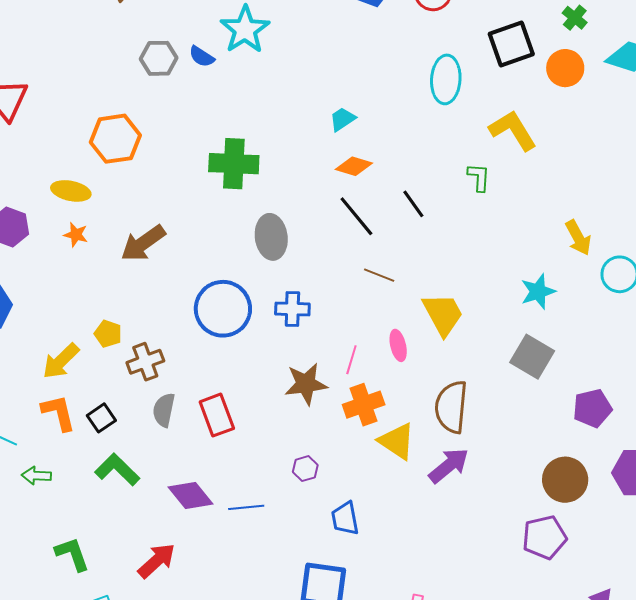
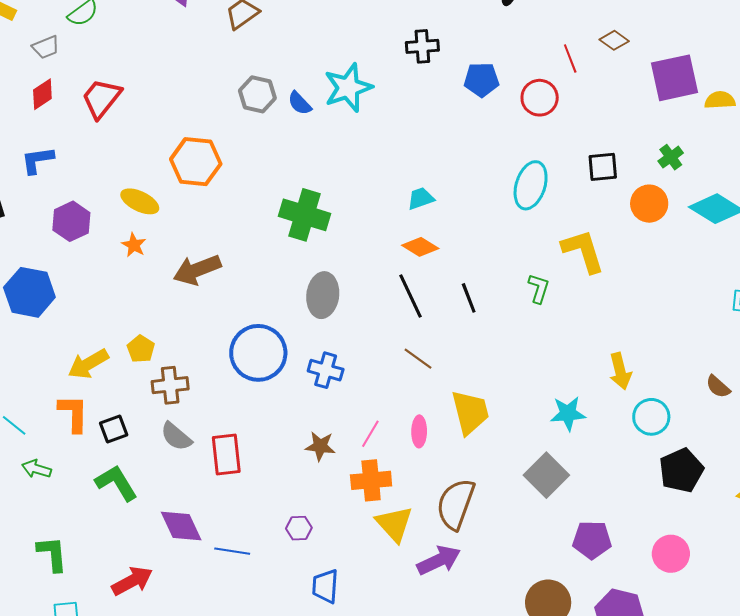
black square: (511, 44) -> (603, 167), size x0.7
brown star: (306, 384) -> (320, 446), size x0.7
gray semicircle: (164, 410) -> (176, 437), turned -76

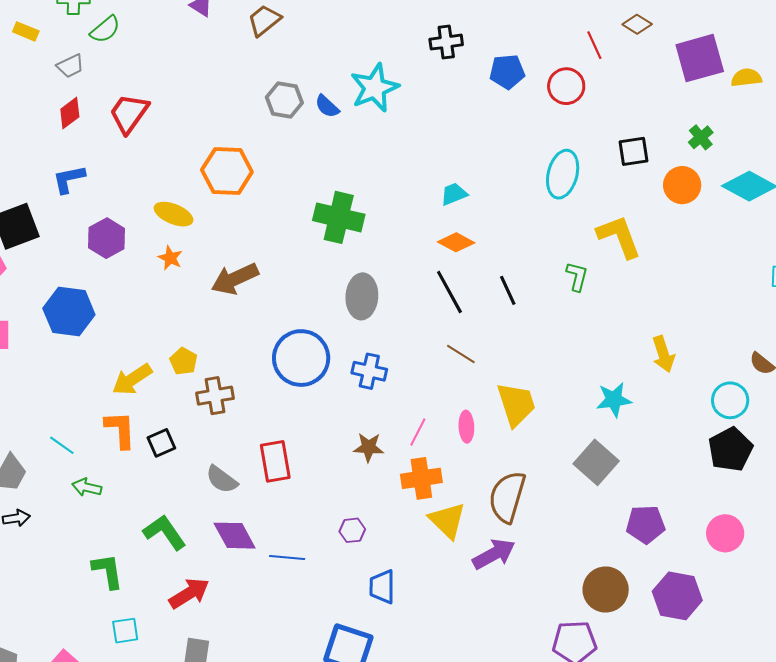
cyan circle: (651, 417) -> (730, 400), moved
gray semicircle: (176, 437) -> (222, 479), moved
green L-shape: (116, 483) -> (165, 532), moved

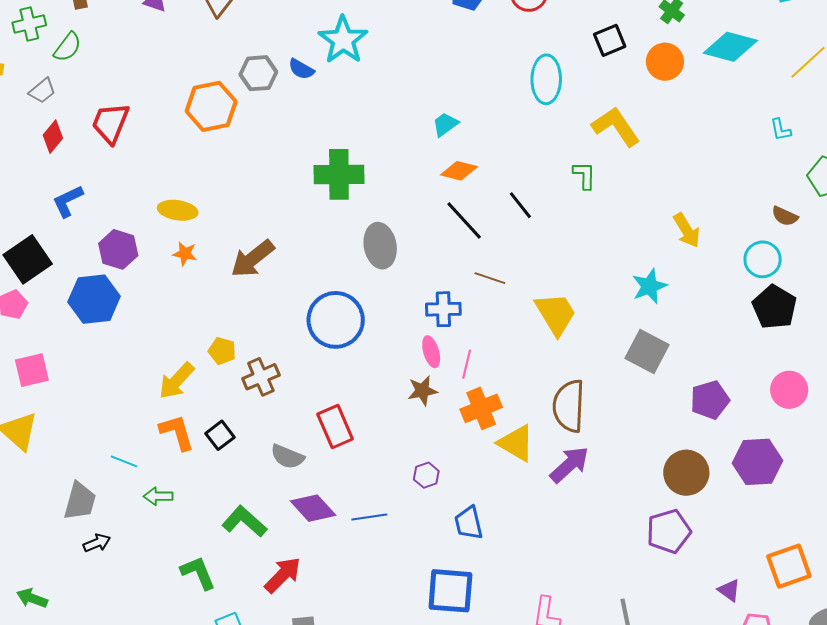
orange hexagon: (227, 171) -> (211, 106), moved
blue hexagon: (69, 311) -> (94, 299), moved
blue cross: (369, 371) -> (443, 309), moved
pink ellipse: (466, 427) -> (431, 352), moved

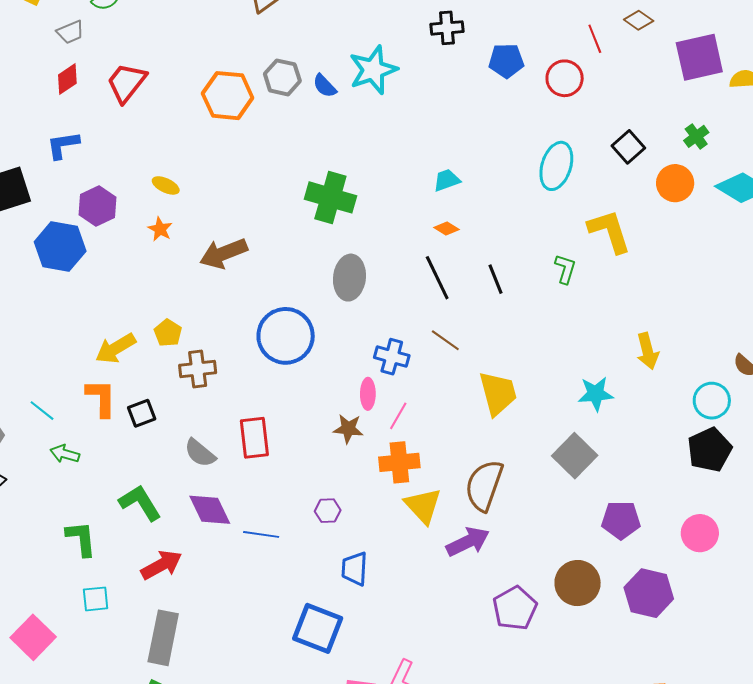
black square: (610, 40) -> (628, 147), turned -36
orange diamond: (459, 171) -> (446, 228), size x0.7
yellow ellipse: (178, 210) -> (166, 185), size x0.7
purple pentagon: (669, 531) -> (515, 608), moved, turned -30

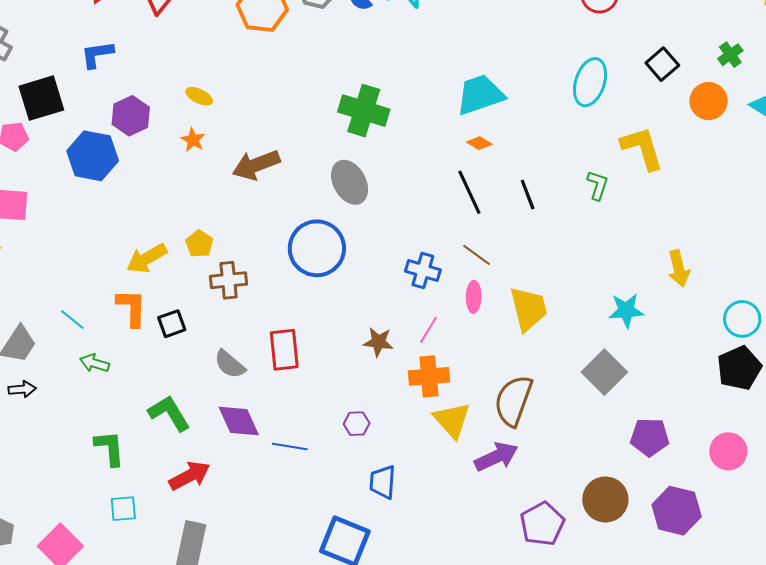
cyan trapezoid: (447, 180) -> (480, 95), size x1.8
gray ellipse: (349, 278) -> (350, 182), moved, turned -36
pink ellipse: (368, 394) -> (474, 297), moved

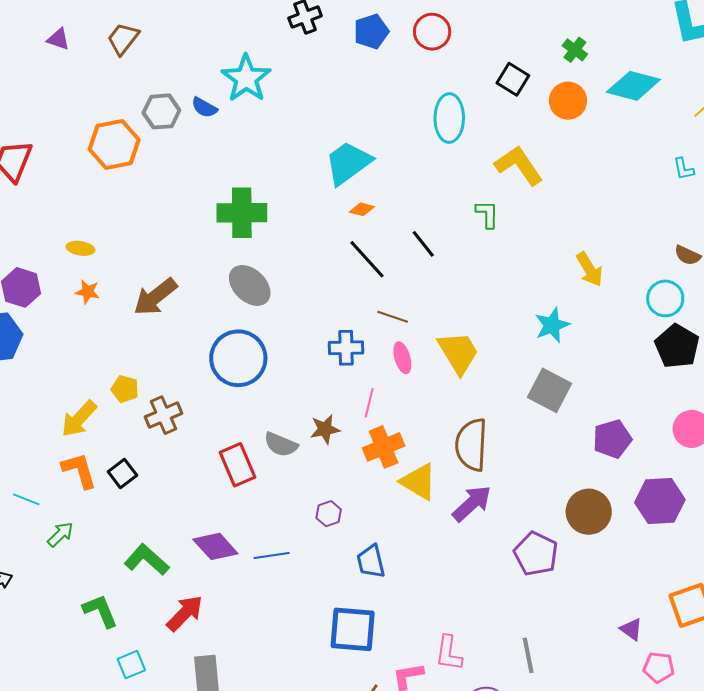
green arrow: (95, 363) -> (60, 534), turned 136
gray semicircle: (230, 364) -> (281, 445), moved

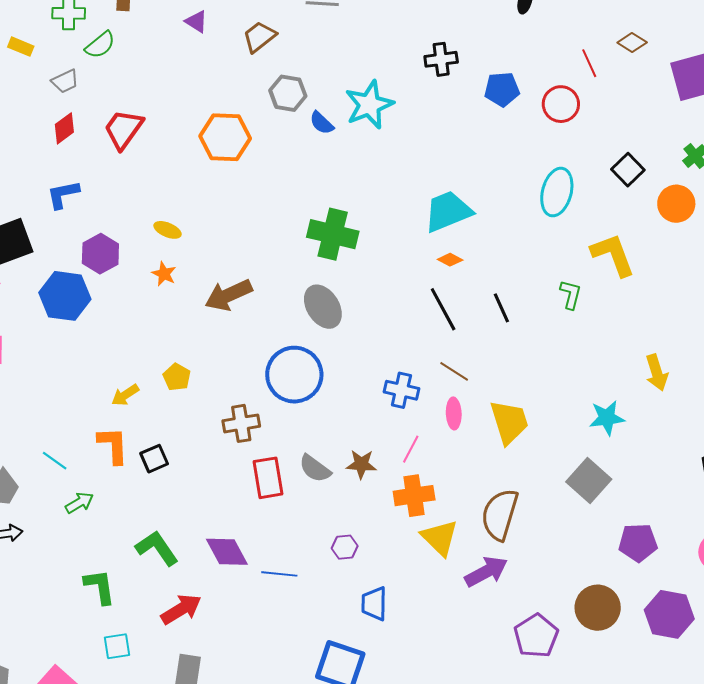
gray hexagon: (161, 111) -> (288, 93), moved
brown cross: (163, 415) -> (241, 423), moved
yellow arrow: (79, 419) -> (125, 395), size x0.7

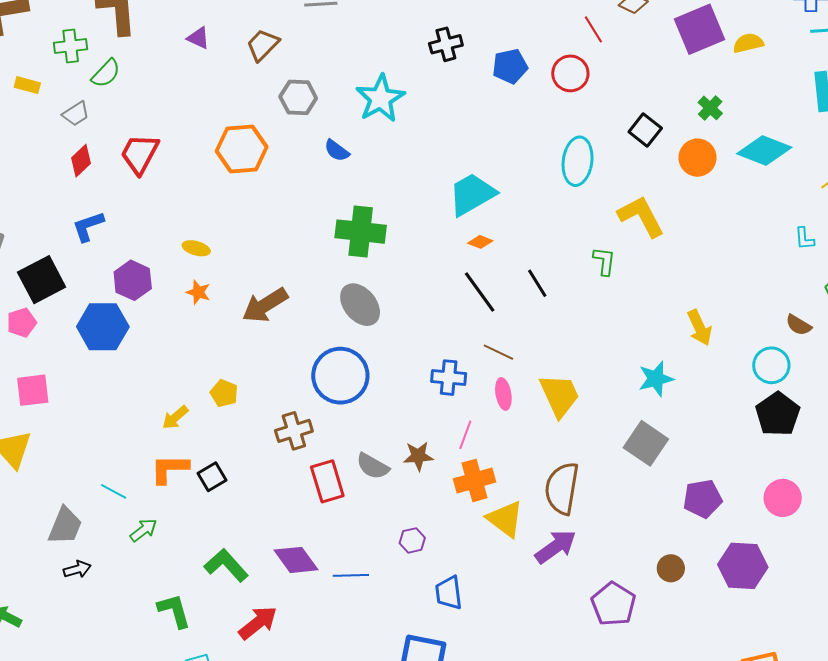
blue semicircle: (322, 123) -> (337, 151), moved
orange L-shape: (113, 445) -> (170, 469), turned -81
brown circle: (598, 608) -> (671, 568), size x0.6

